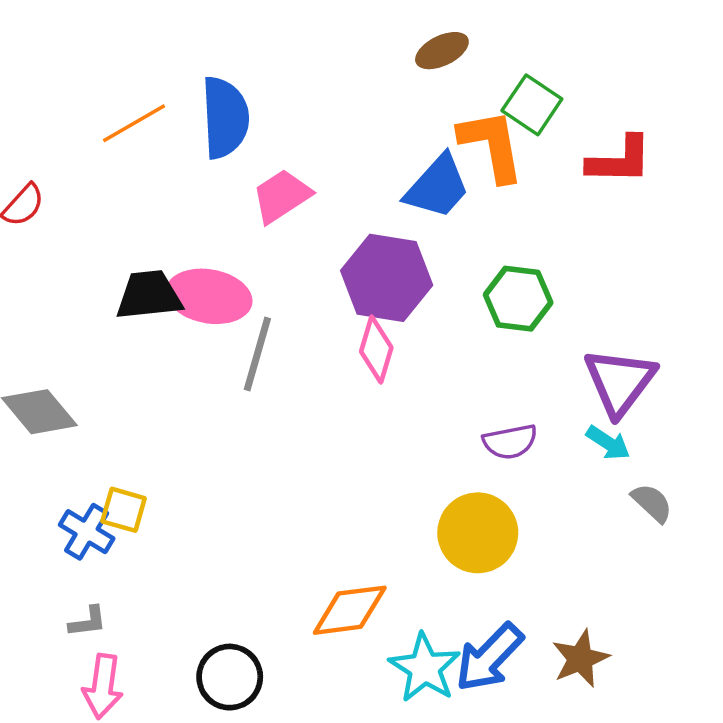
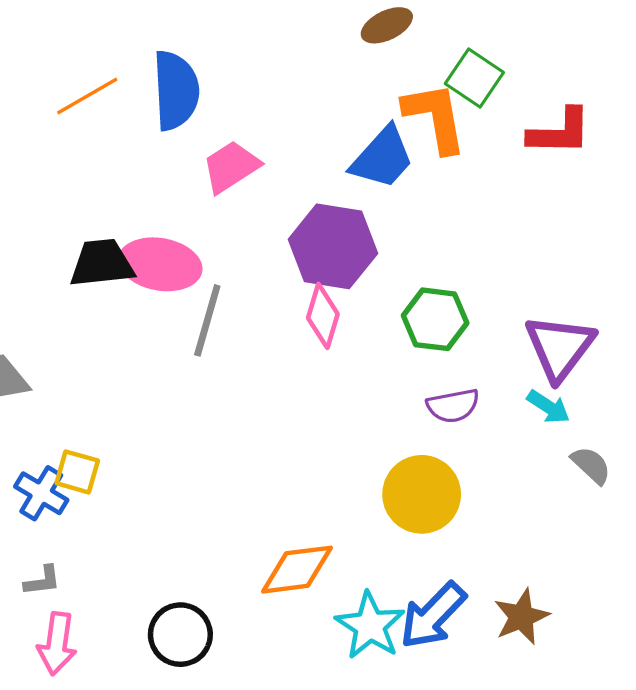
green hexagon: (518, 299) -> (435, 319), moved

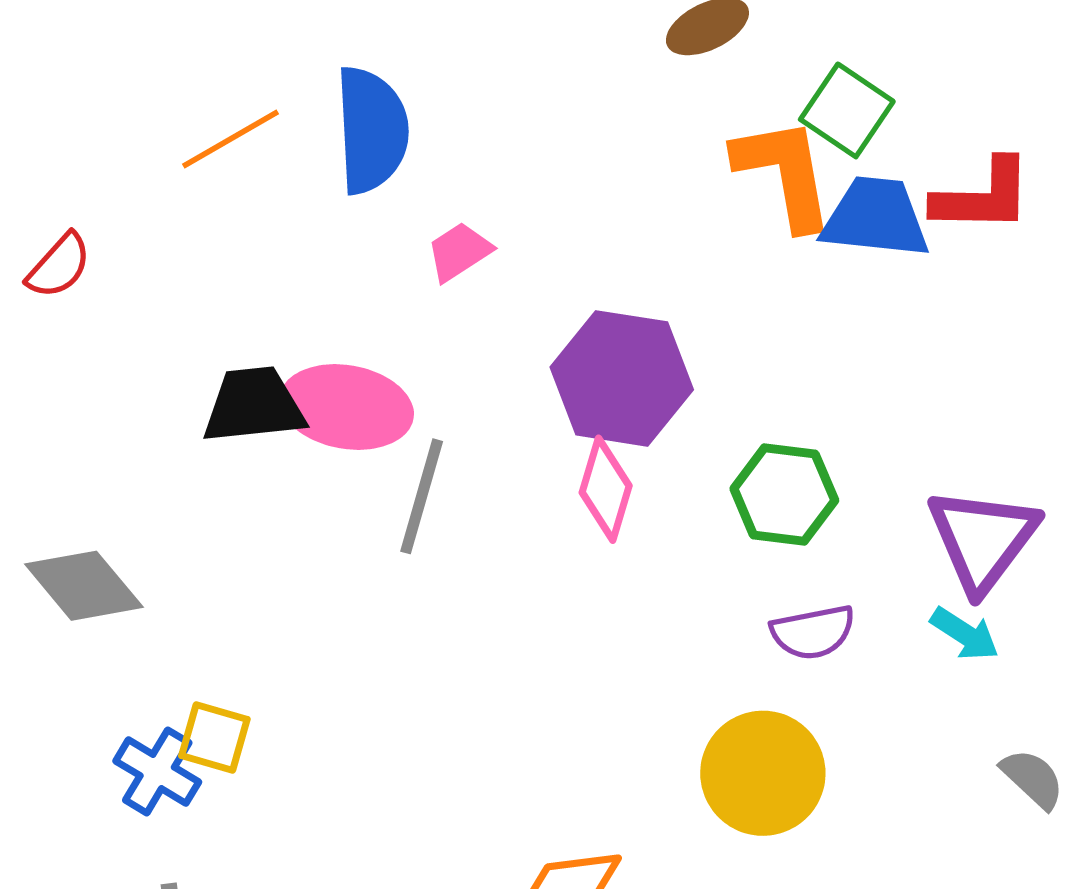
blue trapezoid: (382, 158) -> (875, 218), moved, turned -126
pink trapezoid: (231, 167) -> (459, 252), size x0.7
gray semicircle: (591, 465) -> (1033, 779), moved

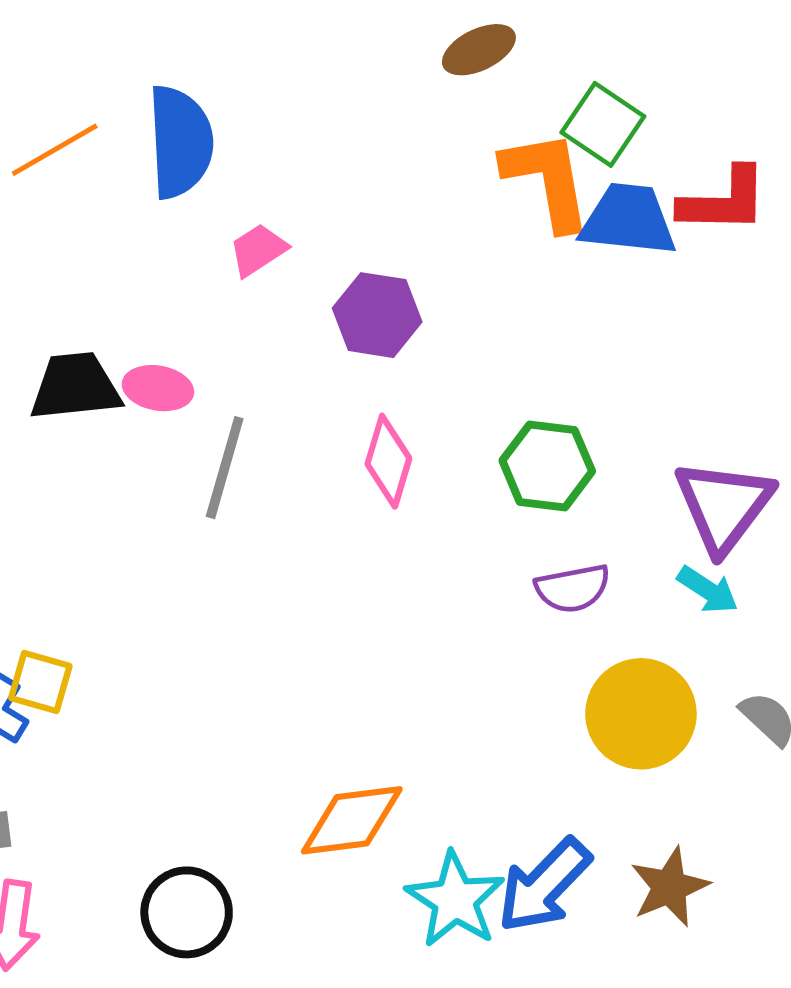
purple hexagon: (622, 378) -> (377, 315), moved, size x0.7
pink ellipse: (347, 407) -> (158, 388), size x0.6
yellow circle: (763, 773) -> (641, 714), moved

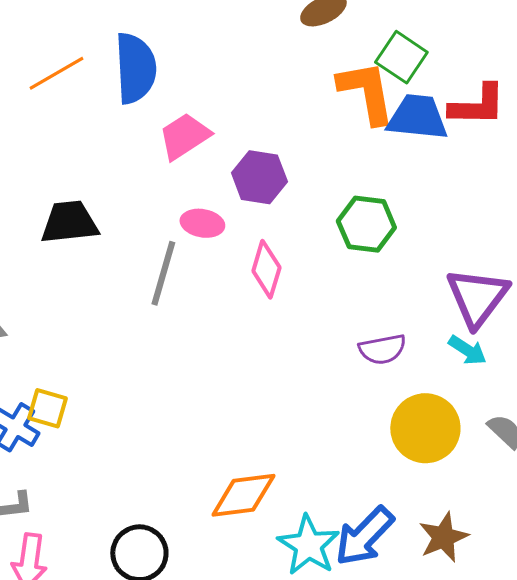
pink trapezoid: (258, 250) -> (184, 136), size x1.4
pink ellipse: (158, 388) -> (202, 223), moved
green hexagon: (547, 466) -> (366, 224), moved

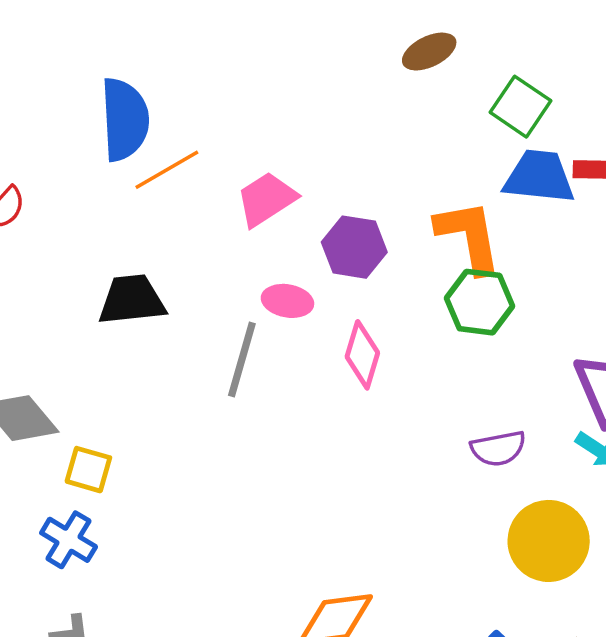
blue semicircle: (135, 68) -> (125, 119), moved
orange line: (56, 73) -> (167, 170), moved
orange L-shape: (366, 92) -> (469, 237), moved
yellow square: (47, 408) -> (88, 470), moved

